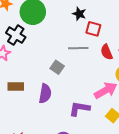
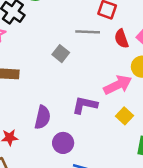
purple semicircle: (45, 94) -> (43, 117), moved

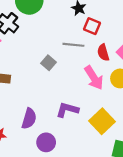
pink arrow: (118, 85) -> (94, 78), moved, turned 80
yellow square: (124, 116) -> (102, 121), size x1.6

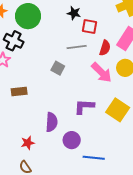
red semicircle: (103, 53) -> (105, 48), turned -133

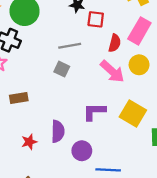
gray line: (77, 47) -> (70, 46), moved
red star: (28, 143) -> (29, 142), moved

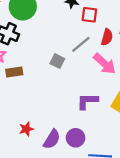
gray line: (70, 46) -> (81, 44), moved, turned -30
brown rectangle: (19, 98) -> (14, 72), moved
purple semicircle: (58, 131) -> (52, 139), moved, turned 30

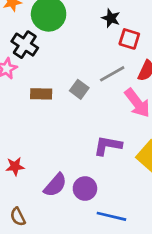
brown rectangle: (14, 72) -> (41, 94), moved
red star: (26, 129) -> (15, 166), moved

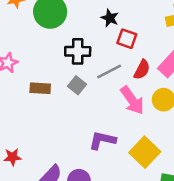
black cross: (25, 45) -> (78, 51), moved, turned -35

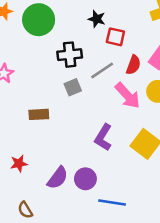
gray square: (77, 85) -> (73, 87), turned 36
brown rectangle: (40, 88) -> (39, 114), moved
purple L-shape: (102, 140) -> (103, 137), turned -64

